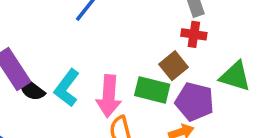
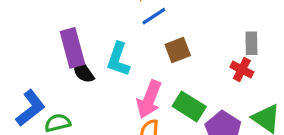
brown square: (174, 66) -> (178, 50), moved
cyan L-shape: (67, 88) -> (118, 59), moved, turned -36

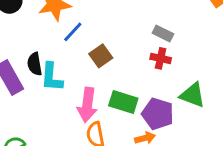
gray rectangle: (251, 43) -> (163, 34), turned -48
black semicircle: (83, 71) -> (35, 64), moved, turned 40

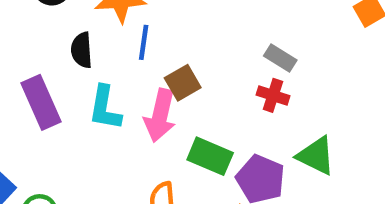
blue line: (73, 32) -> (144, 42), turned -40
black semicircle: (35, 64) -> (82, 50), moved
pink arrow: (87, 105) -> (160, 116), moved

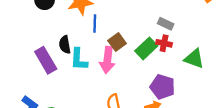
black semicircle: (82, 50) -> (65, 45), moved
green rectangle: (210, 156) -> (146, 48), moved, turned -60
green triangle: (316, 156) -> (194, 59), moved

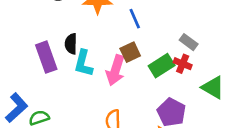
blue line: (95, 24) -> (135, 19), moved, turned -36

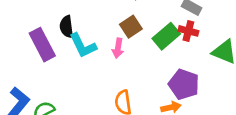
cyan L-shape: (83, 63) -> (83, 46), turned -32
pink arrow: (115, 70) -> (118, 48), size x0.6

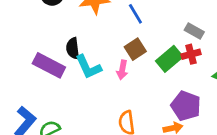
red cross: (188, 31) -> (191, 54), turned -30
purple rectangle: (42, 45) -> (49, 65), turned -36

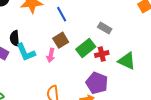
red cross: (191, 54) -> (102, 54), moved

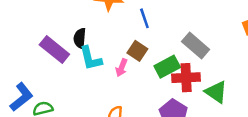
gray rectangle: (105, 28) -> (196, 45), size x1.5
brown square: (61, 40) -> (137, 51), turned -35
red cross: (102, 54) -> (186, 78), size x1.5

